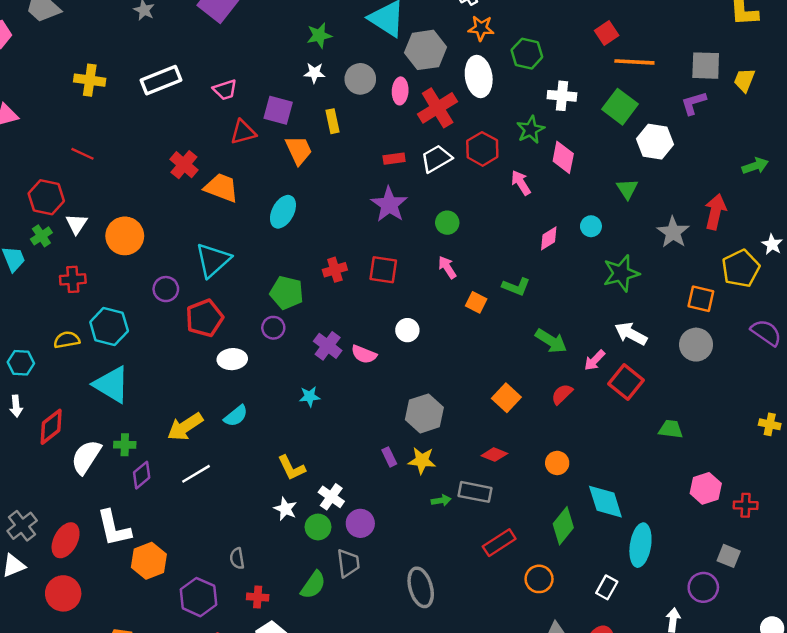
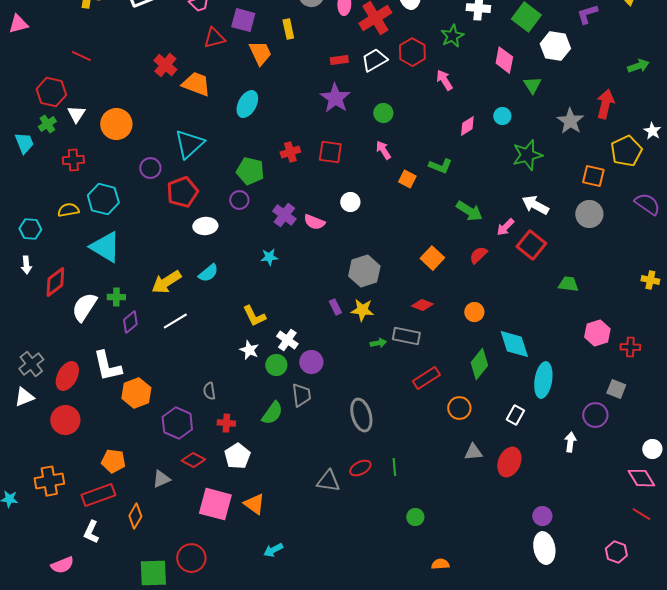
pink diamond: (563, 157) -> (504, 60), moved

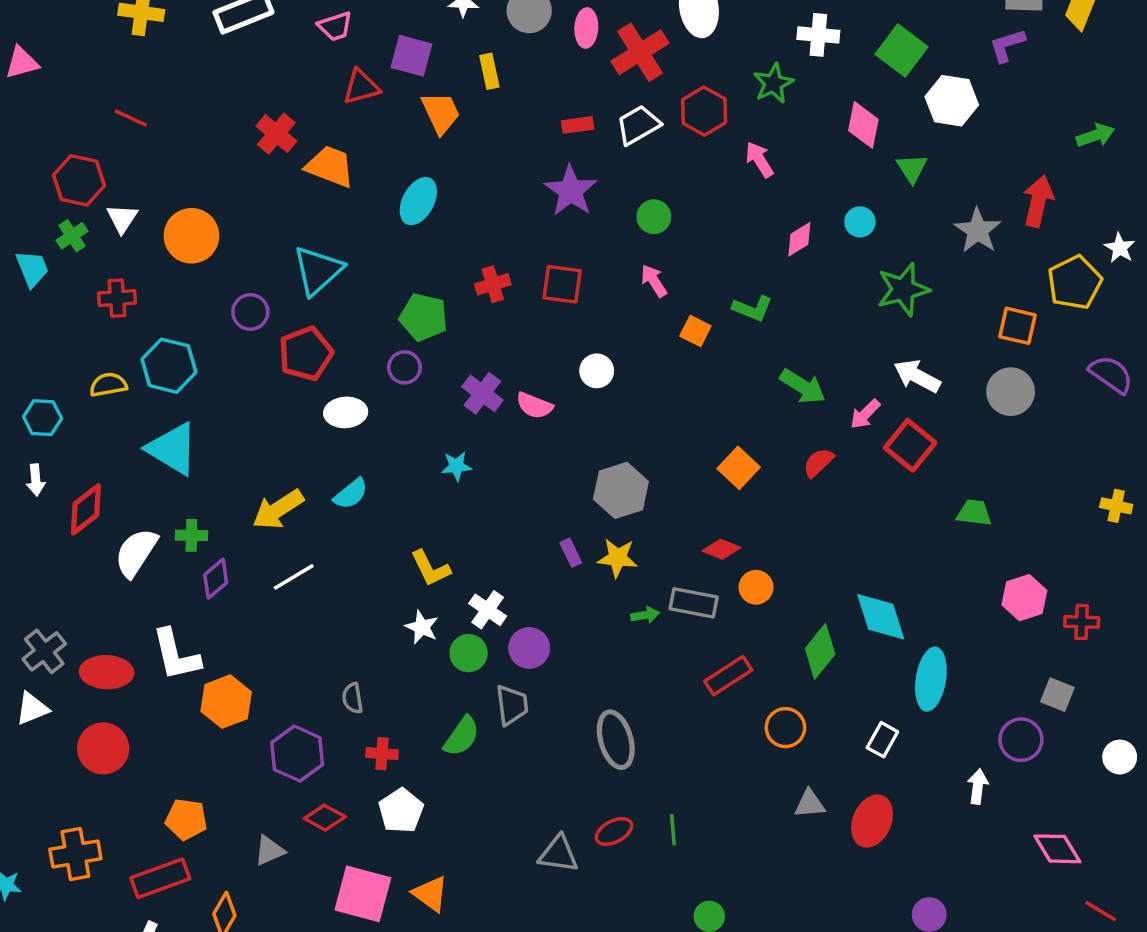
orange circle: (474, 312) -> (756, 587), moved
red ellipse: (67, 376) -> (107, 672), turned 64
white circle: (652, 449) -> (1120, 757), moved
pink diamond: (641, 478) -> (1057, 849), moved

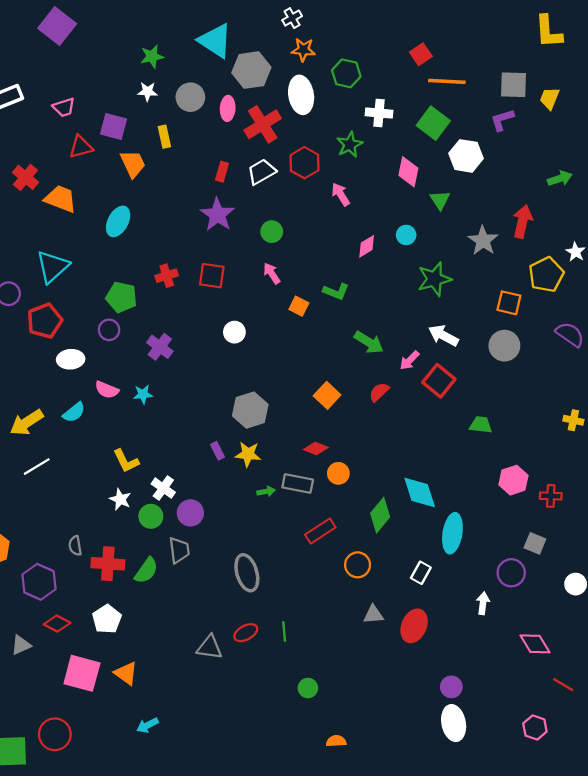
red rectangle: (578, 125) -> (222, 172), turned -66
pink semicircle: (534, 405) -> (107, 390), moved
red cross: (382, 754) -> (108, 564), moved, size x1.6

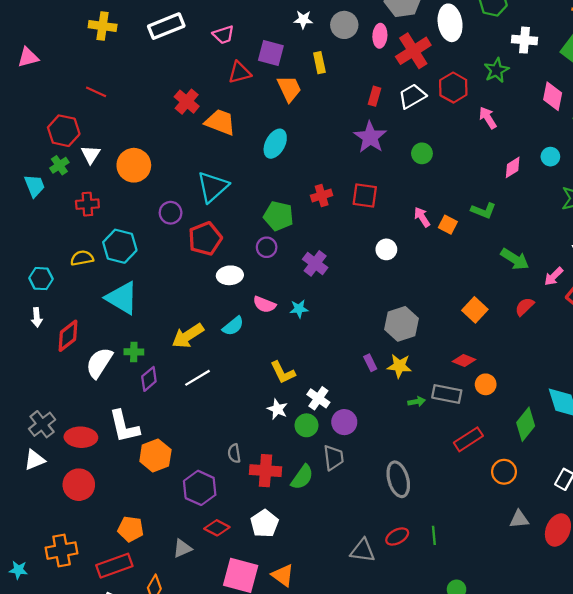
pink arrow: (272, 273) -> (422, 217), moved

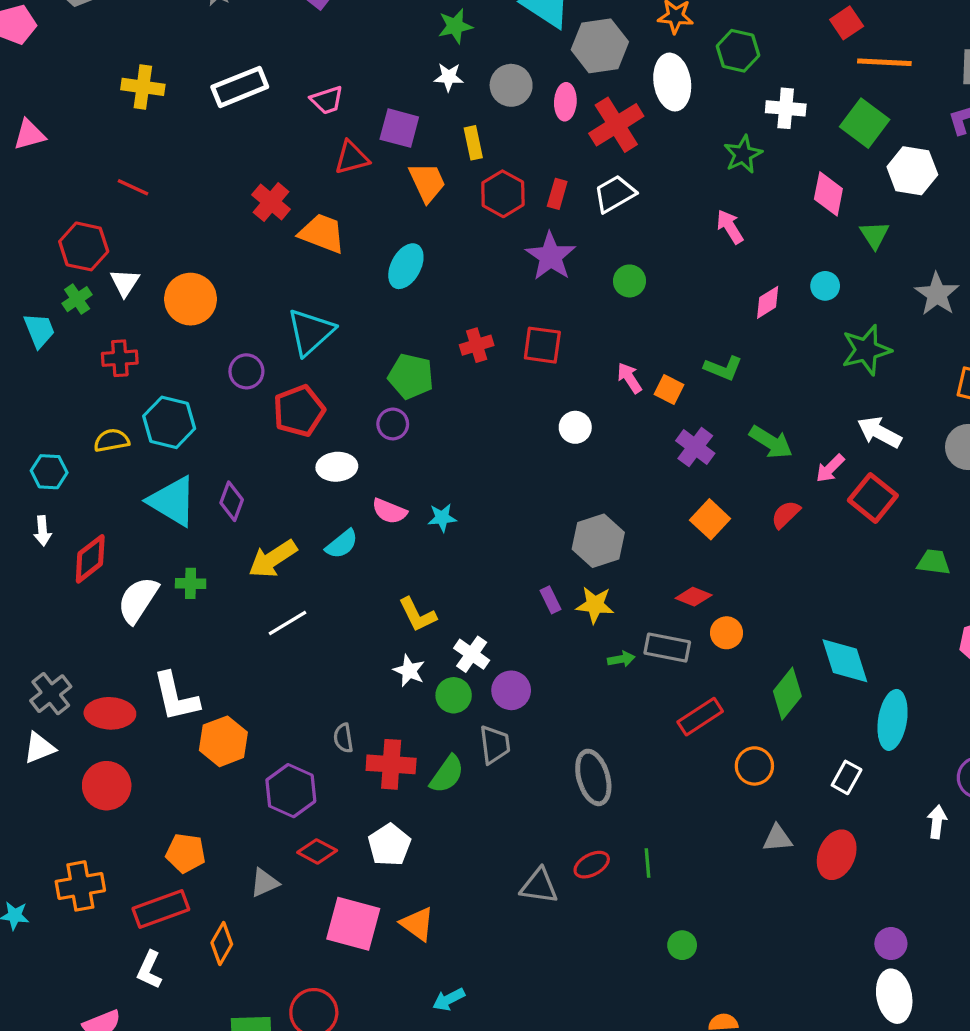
red hexagon: (453, 88) -> (503, 194), moved
purple cross: (315, 263) -> (695, 447), moved
purple diamond: (149, 379) -> (232, 501), moved, turned -30

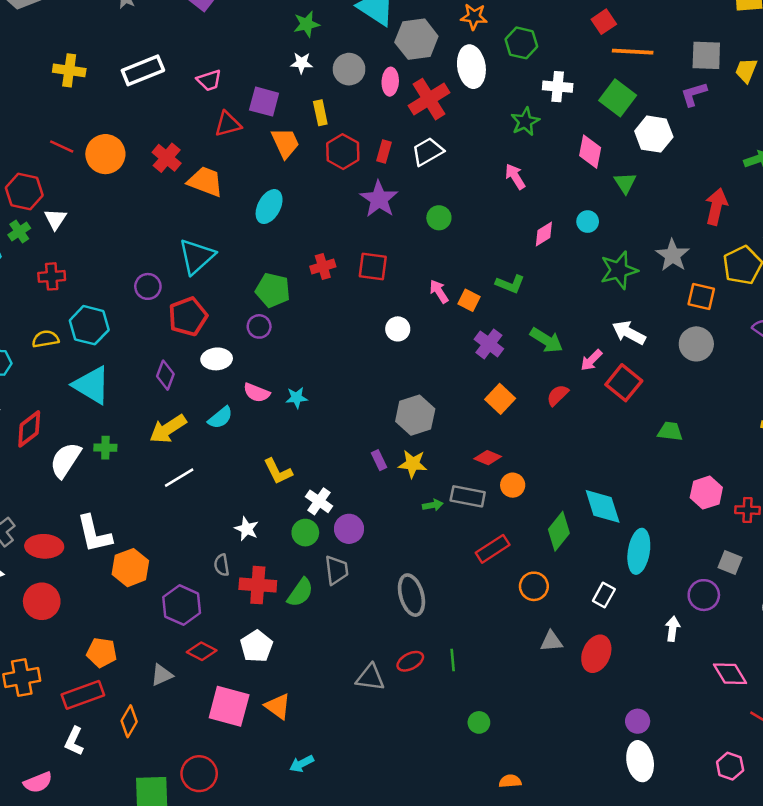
gray star: (937, 294) -> (673, 255), moved
orange circle: (191, 299) -> (105, 154), moved
purple diamond: (232, 501) -> (165, 375), moved
white star: (409, 671) -> (247, 529), moved

